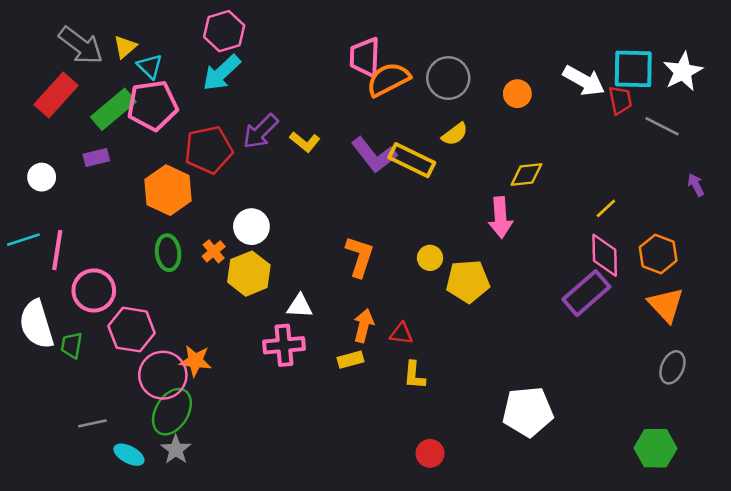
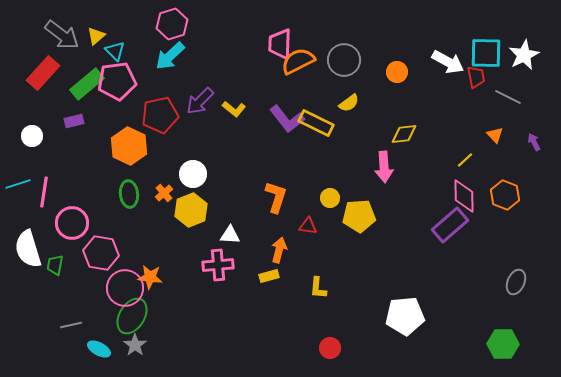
orange triangle: (666, 305) -> (495, 135), moved, size x0.6
red triangle: (401, 333) -> (308, 226), moved

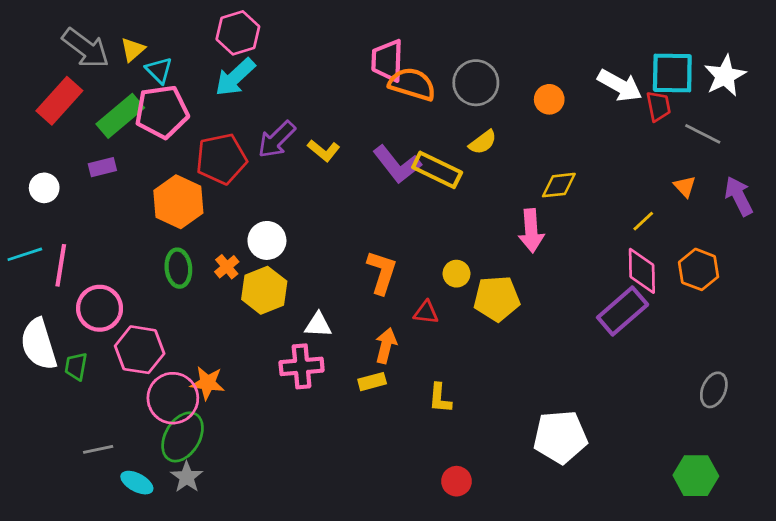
orange semicircle: (298, 61) -> (412, 84), turned 44
purple arrow: (534, 142) -> (739, 196), size x1.6

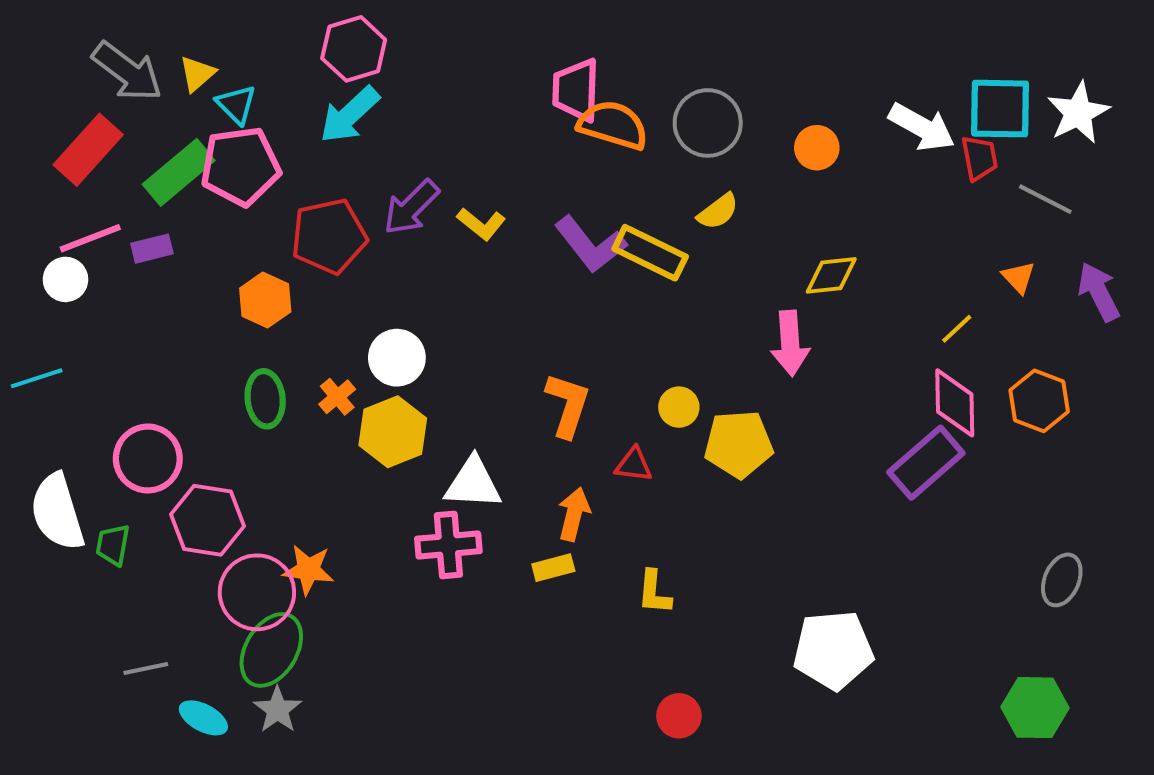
orange hexagon: (178, 202) -> (265, 300), size x0.7
pink line: (61, 265) -> (90, 238), moved, turned 60
white triangle: (318, 325) -> (473, 483), size x1.4

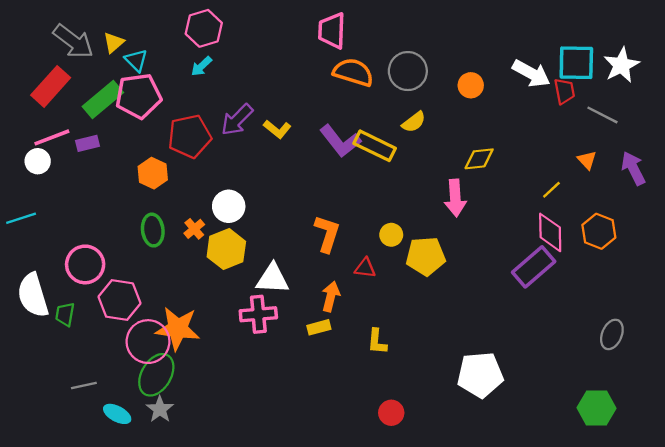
pink trapezoid: (576, 90) -> (332, 31), moved
cyan arrow: (350, 115) -> (201, 66), size x0.6
orange star: (308, 570) -> (178, 329), size x1.5

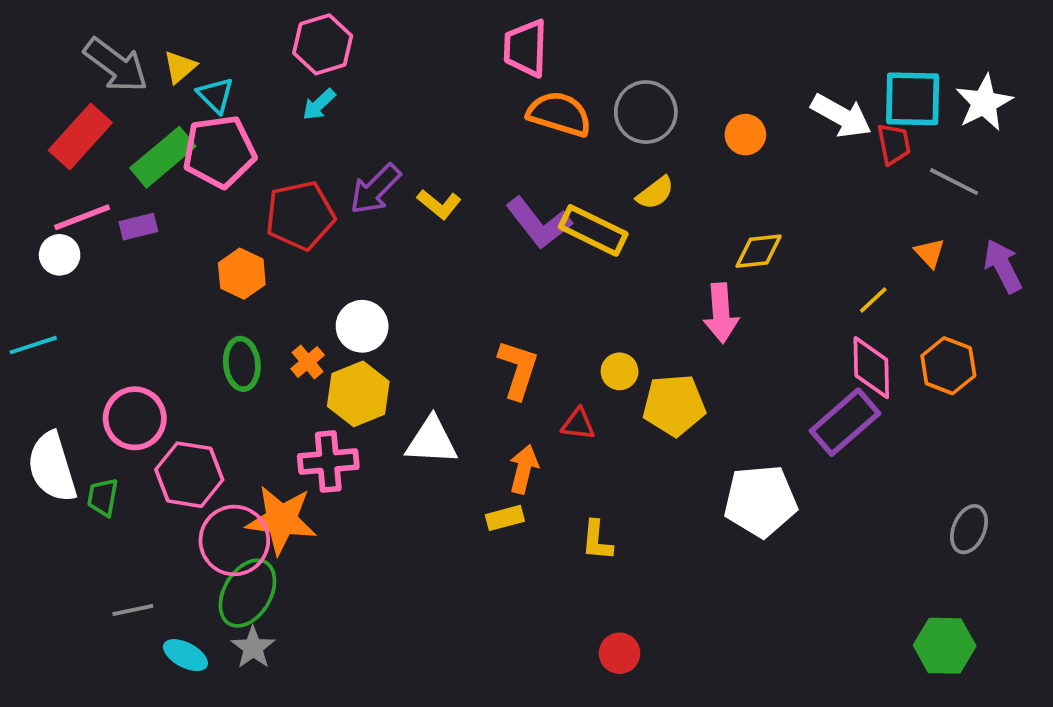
pink cross: (258, 314) -> (328, 462), moved
white pentagon: (480, 375) -> (760, 501), moved

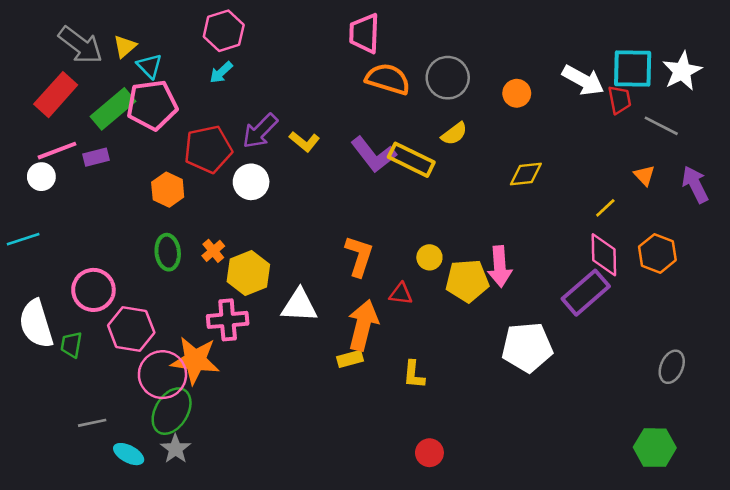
pink arrow: (721, 313) -> (500, 266), moved
white circle: (362, 326) -> (251, 182), moved
orange arrow: (524, 469) -> (363, 325), size x1.5

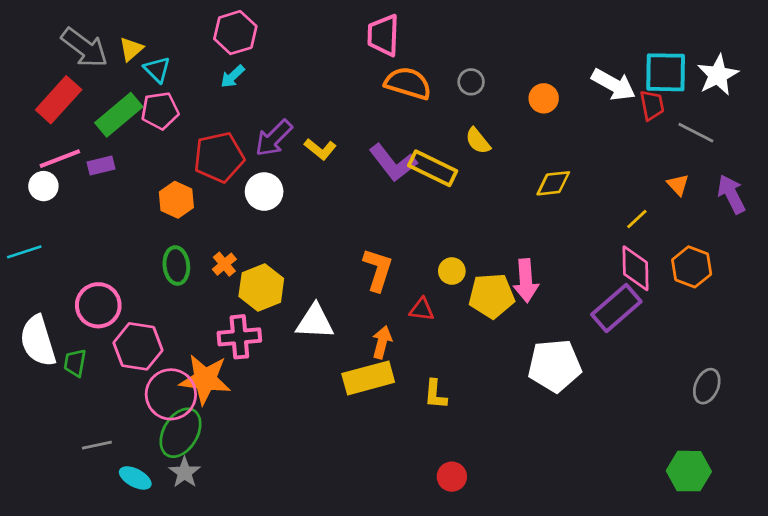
gray circle: (448, 78) -> (471, 82), size x0.6
pink pentagon: (152, 105) -> (160, 111), size x0.7
yellow semicircle: (454, 134) -> (478, 141), turned 88
orange arrow: (363, 325) -> (382, 342), size x0.6
yellow rectangle: (350, 359) -> (368, 378), size x1.8

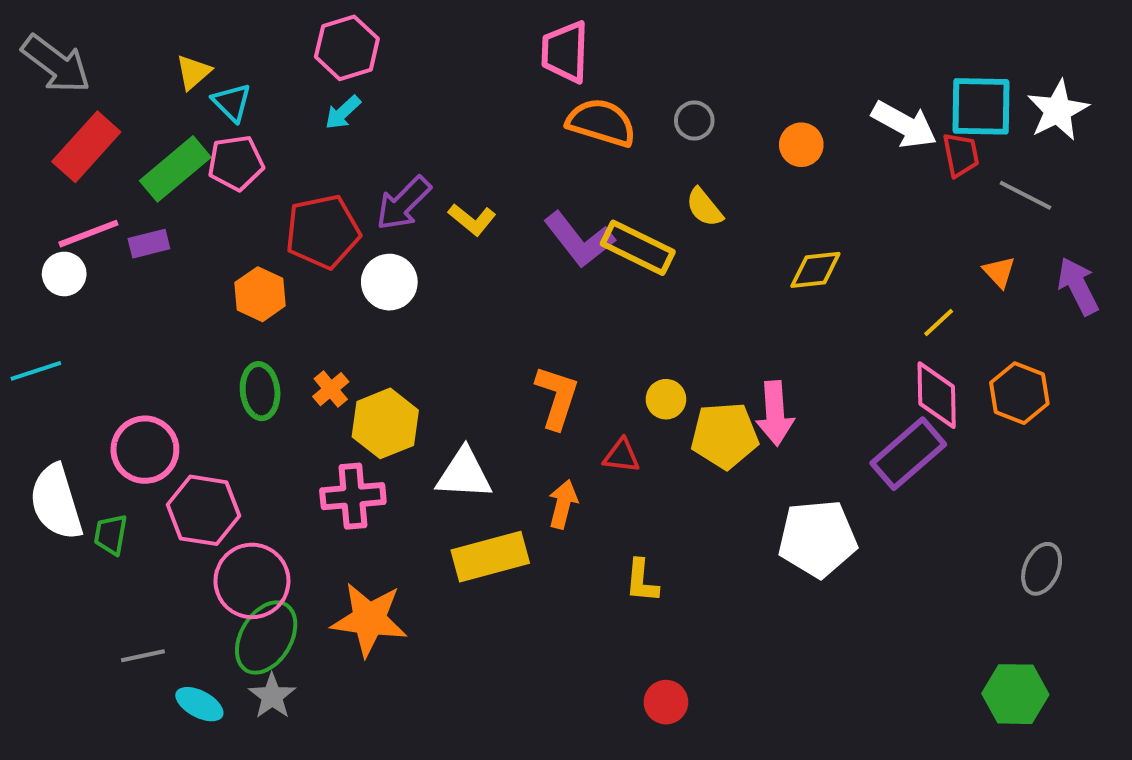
gray arrow: (85, 48) -> (56, 64), moved
yellow rectangle: (368, 378) -> (490, 557), moved
orange star: (205, 379) -> (369, 619), moved

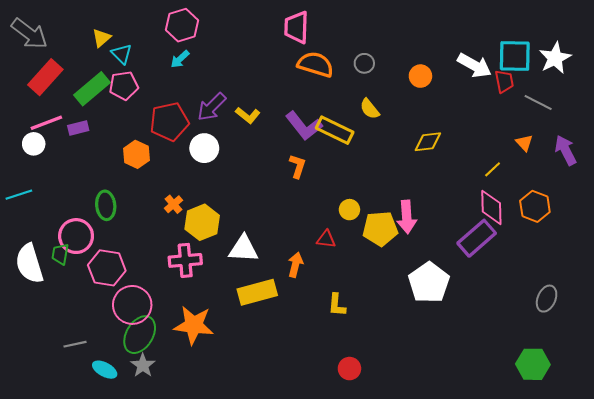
green ellipse: (260, 391) -> (106, 205), moved
orange L-shape: (557, 397) -> (298, 166), moved, size x0.7
green trapezoid: (111, 534) -> (60, 254), moved
white pentagon: (817, 539) -> (429, 283), turned -30

